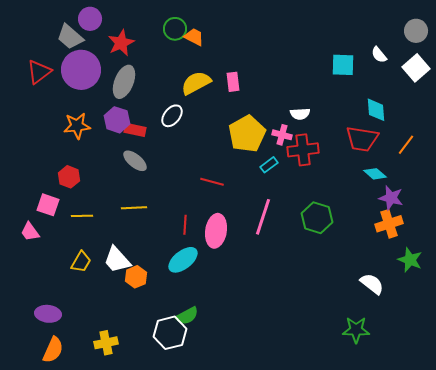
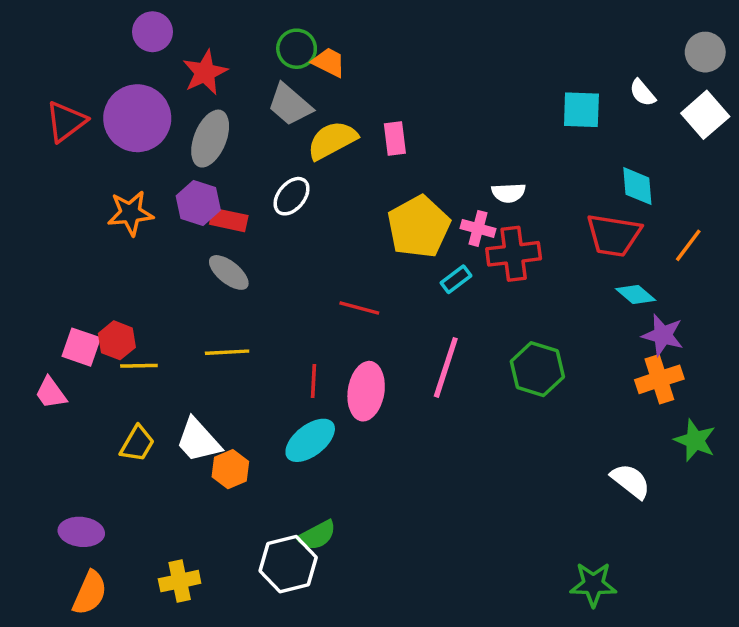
gray trapezoid: (70, 37) -> (290, 105), moved
red hexagon: (69, 177) -> (117, 340), moved
green star: (356, 330) -> (593, 584), moved

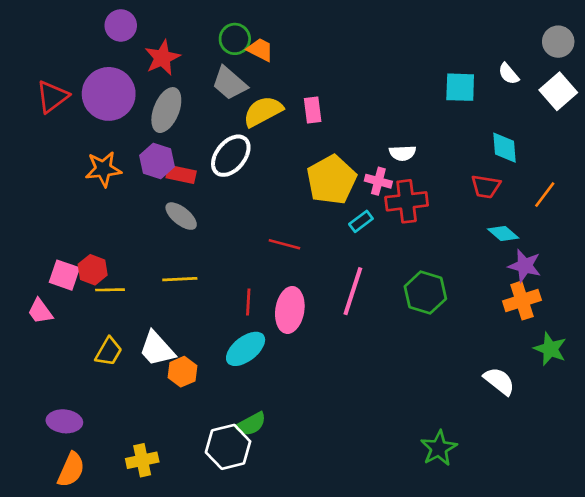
white ellipse: (292, 196) -> (231, 156), size x1.4
red trapezoid: (614, 235) -> (486, 187), size x0.7
green star: (593, 584) -> (439, 448), moved, turned -30

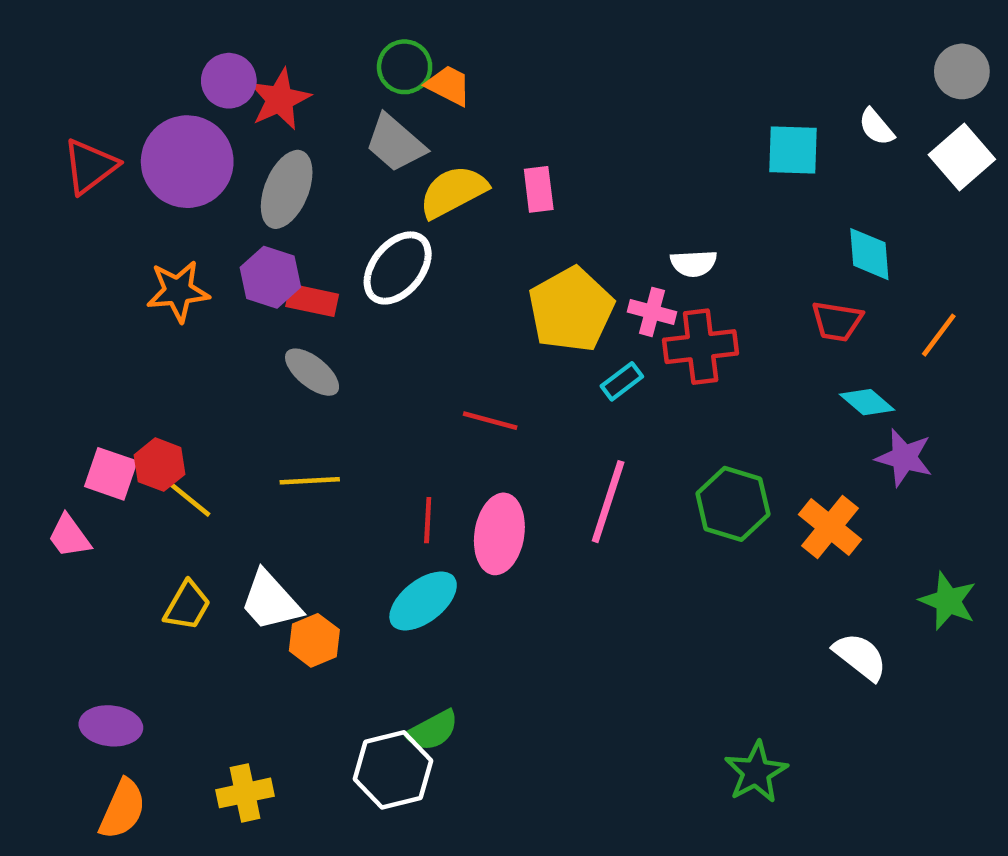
purple circle: (121, 25) -> (229, 81), moved
yellow line: (110, 290) -> (190, 499), turned 40
orange cross: (522, 301) -> (830, 527), moved, turned -33

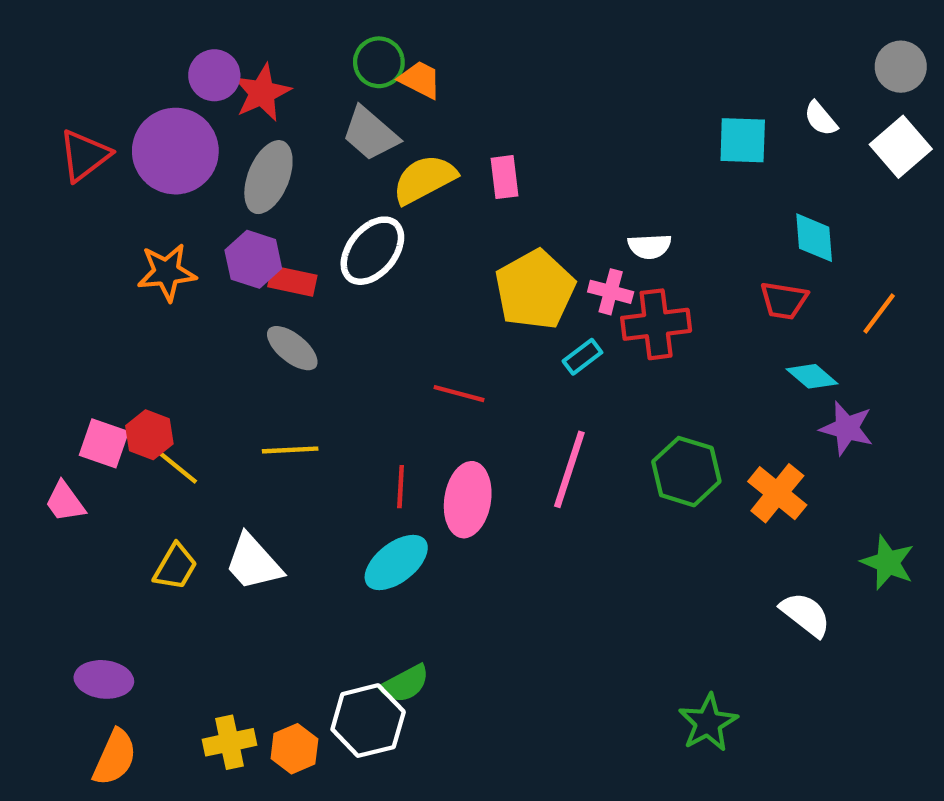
orange hexagon: (314, 640) -> (294, 749), moved

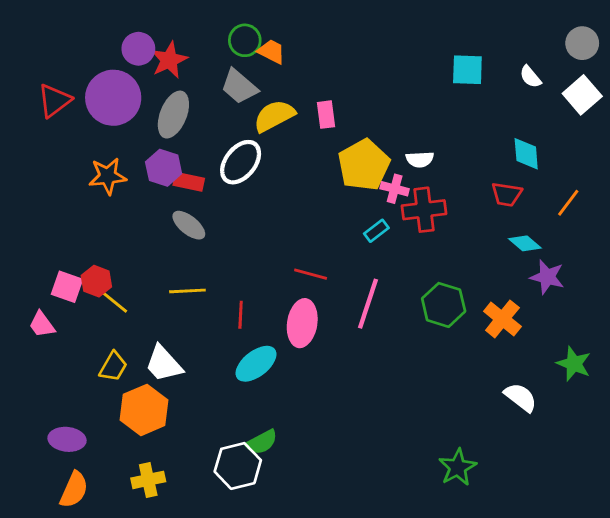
cyan square: (743, 140) -> (467, 70), moved
yellow pentagon: (535, 290) -> (364, 165), moved
red line: (459, 394) -> (311, 274), moved
red line: (401, 487) -> (241, 315), moved
orange hexagon: (294, 749) -> (144, 410), moved, size x1.6

